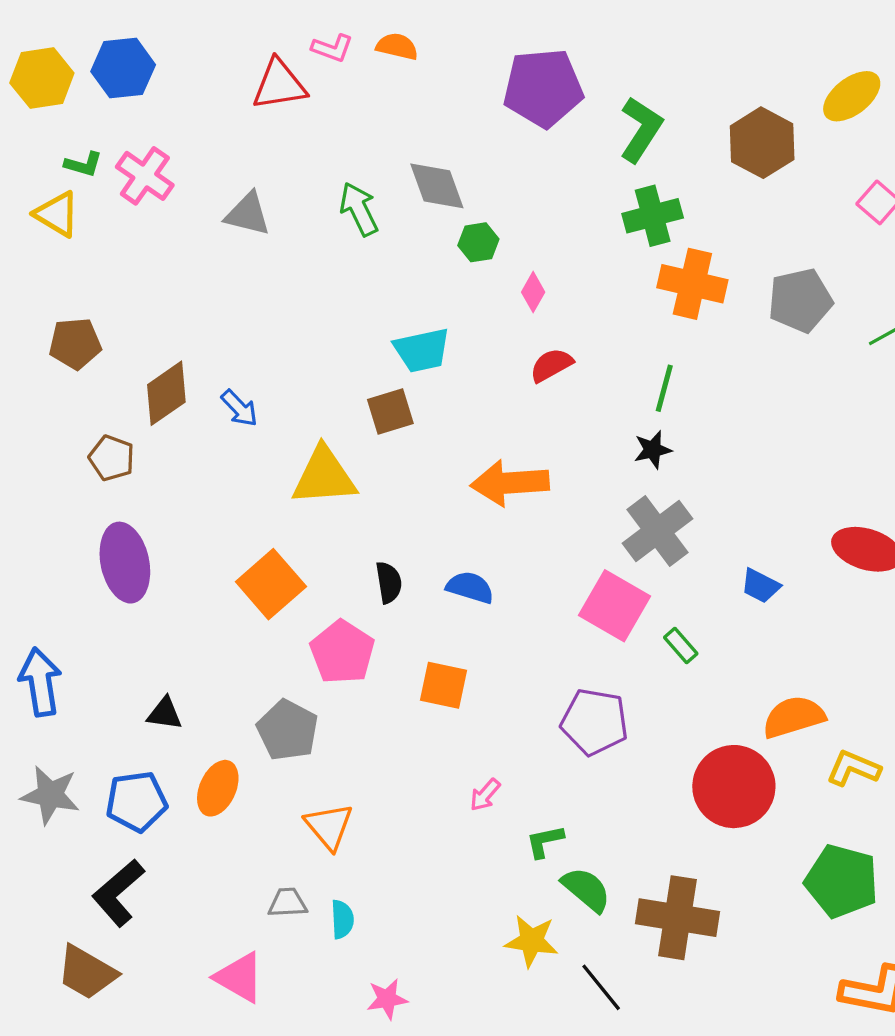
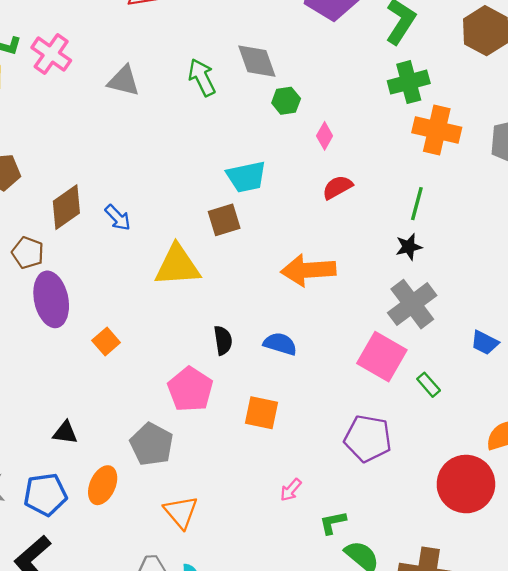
purple ellipse: (125, 563) -> (51, 299), moved
orange square: (271, 584) -> (106, 341), moved, size x0.6

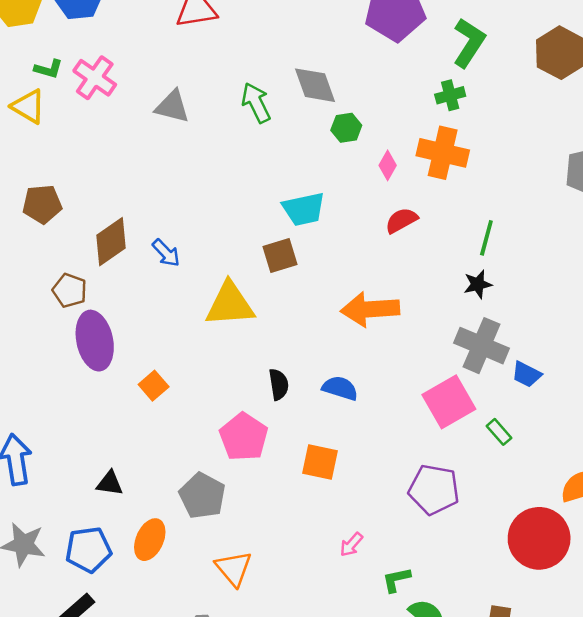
green cross: (409, 82) -> (450, 95), moved, size x0.7
orange cross: (437, 130) -> (443, 153), moved
gray cross: (412, 304) -> (481, 346), turned -30
blue trapezoid: (485, 343) -> (527, 374), moved
pink square: (382, 357) -> (449, 402), turned 30

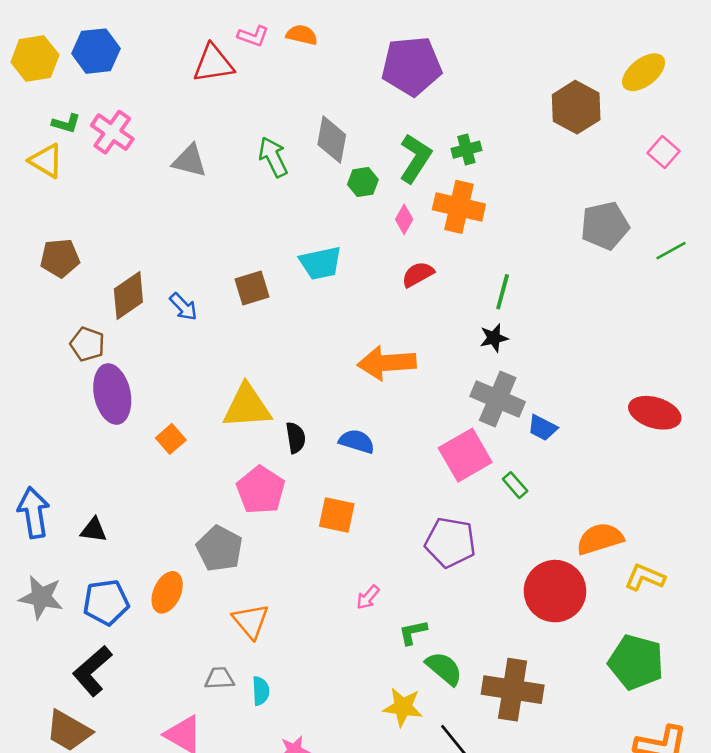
green L-shape: (469, 43) -> (415, 158), moved
gray diamond: (315, 85) -> (332, 140), turned 30
brown square: (280, 255) -> (252, 288), moved
yellow triangle: (230, 304) -> (247, 406), moved
black triangle: (110, 483) -> (94, 530), moved

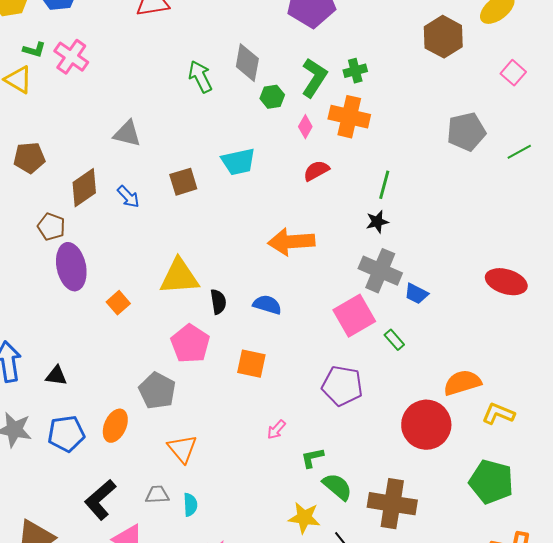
gray triangle: (190, 161) -> (127, 134), moved
black L-shape: (92, 671) -> (100, 500), moved

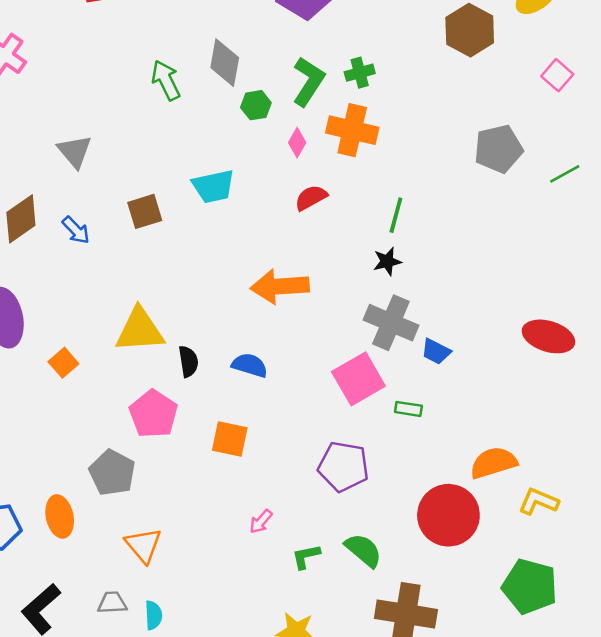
gray triangle: (127, 134) -> (75, 151), turned 36
green rectangle: (394, 340) -> (408, 409), turned -40
orange ellipse: (115, 426) -> (60, 516), turned -36
green semicircle: (337, 487) -> (363, 550), moved

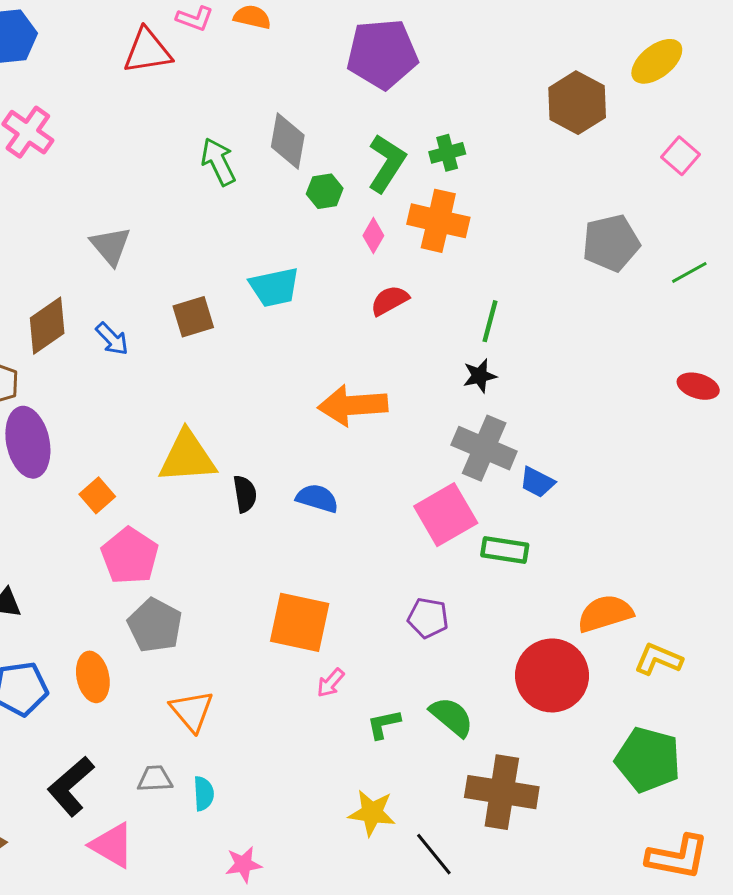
red ellipse: (548, 336) -> (698, 386), moved, size x0.7
green rectangle: (408, 409) -> (505, 550), size x1.4
pink pentagon: (153, 414) -> (130, 556), moved
orange square: (230, 439) -> (300, 622), moved, size x1.4
purple pentagon: (343, 466) -> (428, 618), size x0.7

